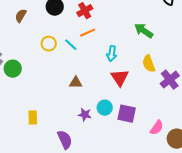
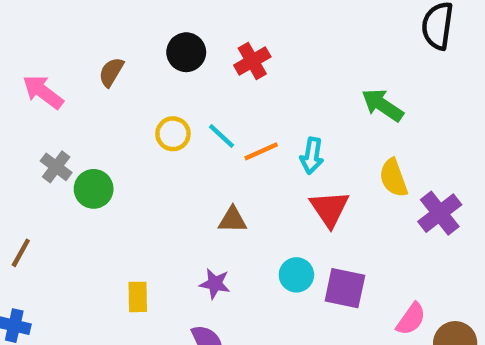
orange line: (88, 33) -> (261, 151), moved
purple star: (85, 115) -> (215, 284), moved

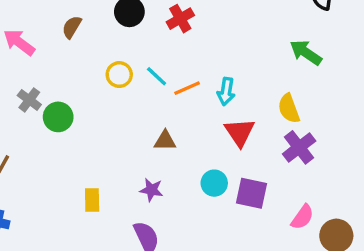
green arrow: (382, 105) -> (306, 52), moved
purple cross: (440, 213) -> (299, 147), moved

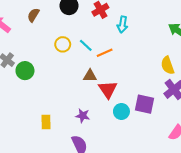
cyan arrow: (226, 91) -> (122, 24), moved
red triangle: (240, 132) -> (108, 89), moved
brown triangle: (165, 141) -> (90, 76), moved
purple square: (252, 193) -> (144, 104), moved

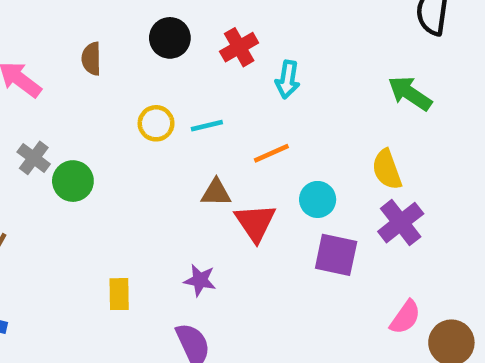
brown semicircle: (33, 15) -> (91, 59), turned -32
cyan line: (86, 45) -> (207, 126), turned -56
orange line: (105, 53) -> (271, 153), moved
cyan circle: (121, 111) -> (318, 199), moved

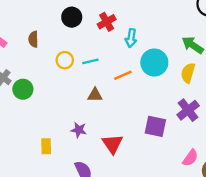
brown semicircle: (91, 59) -> (33, 39), moved
yellow semicircle: (387, 169) -> (188, 73), moved, turned 36
cyan circle: (318, 199) -> (154, 62), moved, size x1.5
red triangle: (255, 223) -> (112, 144), moved
purple star: (200, 280) -> (79, 130), moved

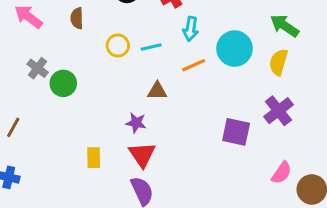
cyan arrow: (131, 38) -> (191, 29), moved
purple star: (79, 130) -> (136, 123), moved
red triangle: (112, 144) -> (142, 155), moved

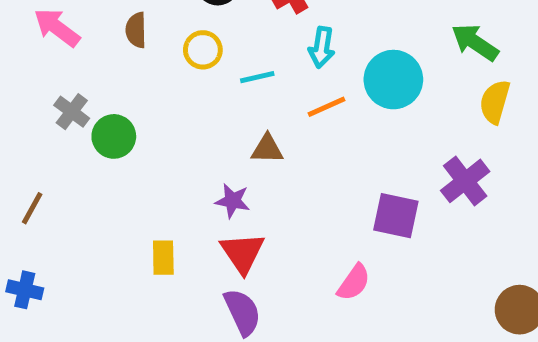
yellow circle: (118, 45) -> (203, 50), moved
yellow semicircle: (278, 62) -> (495, 102), moved
pink semicircle: (282, 173) -> (354, 282), moved

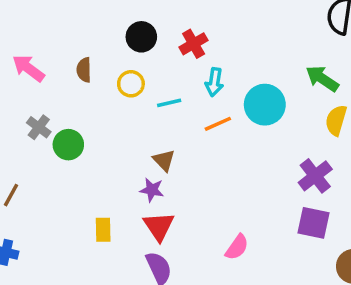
brown triangle: (267, 149) -> (164, 160), moved, turned 45
purple square: (396, 216) -> (313, 223), moved

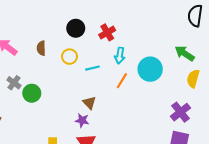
orange line: (218, 124) -> (122, 81), turned -35

